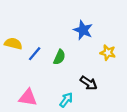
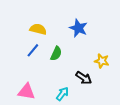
yellow semicircle: (13, 44) -> (38, 29), moved
yellow star: (108, 53) -> (102, 61), moved

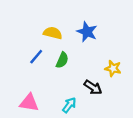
yellow semicircle: (38, 29) -> (53, 33), moved

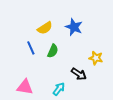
yellow semicircle: (53, 33) -> (45, 28), turned 133
blue line: (36, 57) -> (31, 48), turned -64

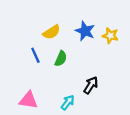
yellow star: (96, 58) -> (110, 36), moved
black arrow: (79, 74) -> (91, 85), turned -91

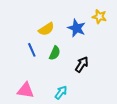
yellow star: (110, 36) -> (99, 17), moved
black arrow: (91, 85) -> (82, 64), moved

